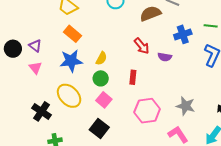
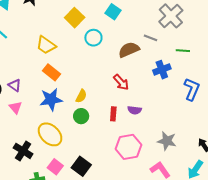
green line: (211, 26) -> (183, 51), moved
purple semicircle: (165, 57) -> (135, 110), moved
pink square: (104, 100) -> (55, 167), moved

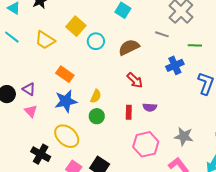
yellow square: (75, 18) -> (76, 26), moved
cyan circle: (93, 38) -> (96, 41), moved
yellow trapezoid: (46, 45) -> (45, 40), moved
brown semicircle: (129, 50) -> (129, 47), moved

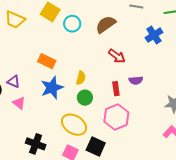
yellow trapezoid: (45, 40) -> (15, 20), moved
yellow ellipse: (67, 136) -> (74, 125), moved
pink hexagon: (146, 144) -> (116, 117), moved

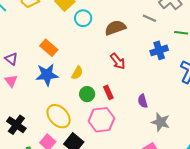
purple semicircle: (136, 80) -> (143, 101), moved, turned 64
red rectangle: (116, 89) -> (108, 92), turned -32
green circle: (85, 98) -> (87, 94), moved

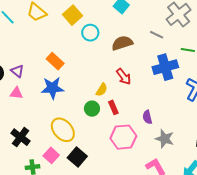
blue cross: (159, 50) -> (165, 67), size x1.4
yellow semicircle: (77, 73) -> (102, 90), moved
pink triangle: (11, 81) -> (16, 93), turned -48
pink hexagon: (101, 120) -> (123, 137), moved

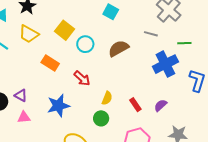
orange rectangle: (55, 61) -> (50, 63), moved
red arrow: (124, 77) -> (82, 78), moved
red rectangle: (113, 107) -> (135, 105), moved
purple semicircle: (147, 117) -> (160, 105), moved, turned 72

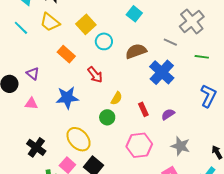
blue cross: (165, 64) -> (162, 72), moved, turned -30
purple triangle: (21, 95) -> (33, 74), moved

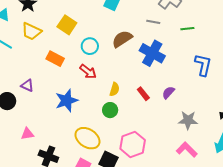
cyan circle: (104, 41) -> (90, 46), moved
pink triangle: (31, 104) -> (27, 134), moved
pink hexagon: (139, 145) -> (133, 144), moved

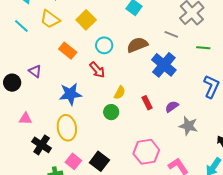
gray star: (188, 120) -> (188, 126), moved
yellow ellipse: (87, 138) -> (67, 128), moved, turned 35
pink hexagon: (133, 144) -> (146, 152), moved

